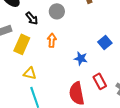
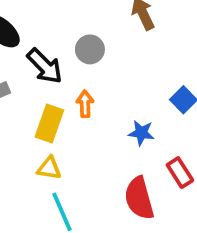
black arrow: (32, 18) -> (45, 66), size x1.5
yellow rectangle: (22, 44) -> (49, 123), moved

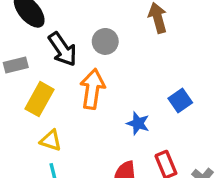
orange arrow: (85, 104) -> (92, 89), size x1.6
yellow rectangle: (49, 123) -> (39, 99), moved

